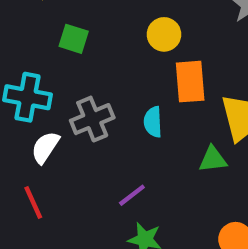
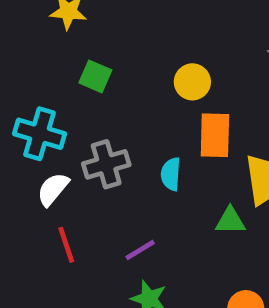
red line: (33, 203) -> (66, 245), moved

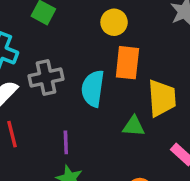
cyan semicircle: (171, 174) -> (93, 89), size x1.5
purple line: (140, 250) -> (66, 142), turned -65

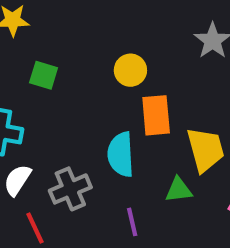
gray cross: (46, 78) -> (70, 189), moved
purple line: (66, 142) -> (132, 222), moved

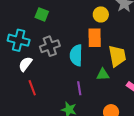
yellow circle: (130, 70) -> (101, 14), moved
gray cross: (70, 189) -> (50, 46), moved

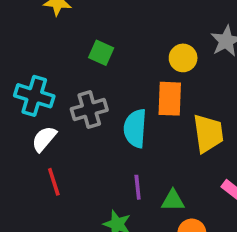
green square: (42, 14) -> (101, 53), moved
green triangle: (103, 74) -> (173, 200), moved

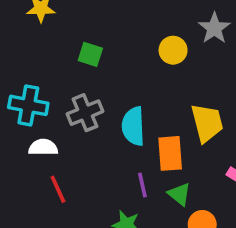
orange rectangle: (170, 99) -> (170, 153), moved
white semicircle: (44, 139) -> (43, 147), turned 56
green triangle: (173, 200) -> (179, 194), turned 45

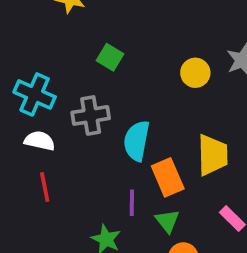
orange rectangle: (170, 153) -> (168, 177), turned -32

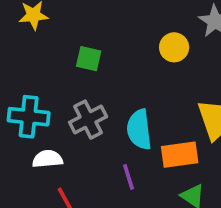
orange rectangle: (168, 177) -> (180, 155), turned -57
purple line: (132, 203) -> (129, 177), moved

